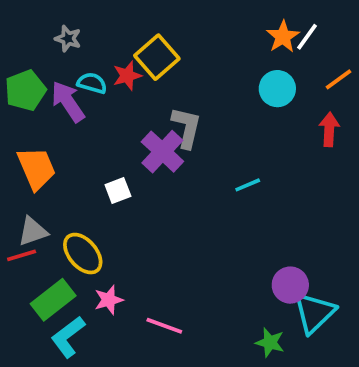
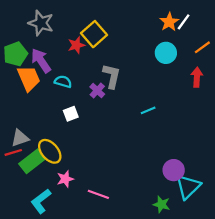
gray star: (68, 39) -> (41, 23), size x1.6
cyan semicircle: (92, 83) -> (63, 82), moved
purple cross: (162, 152) -> (97, 90), size x0.6
orange trapezoid: (36, 168) -> (29, 78), moved
green rectangle: (53, 300) -> (32, 161), moved

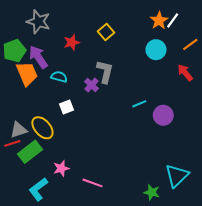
yellow square: (94, 34) -> (106, 32), moved, size x0.7
red arrow: (197, 77) -> (185, 73), turned -42
yellow ellipse: (50, 151) -> (42, 128), moved
purple circle: (174, 170) -> (163, 115), moved

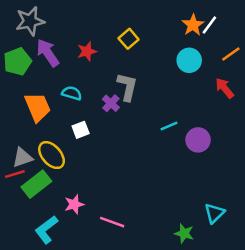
gray star: (38, 22) -> (30, 21), moved, turned -30
purple arrow: (38, 57) -> (48, 53), moved
orange trapezoid: (27, 74) -> (38, 107), moved
cyan triangle: (177, 176) -> (214, 213), size x0.7

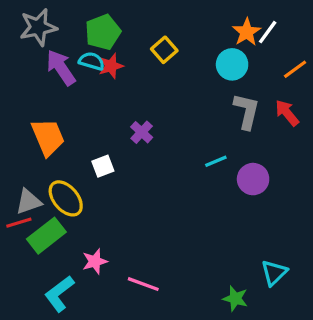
cyan circle: (189, 60) -> (232, 64), moved
green pentagon: (17, 62) -> (103, 32), moved
gray L-shape: (127, 87) -> (247, 111), moved
cyan semicircle: (72, 93) -> (92, 61), moved

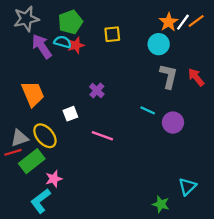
yellow square: (164, 50) -> (112, 34), turned 35
orange line: (295, 69) -> (196, 21), moved
cyan line: (216, 161) -> (148, 110), turned 48
pink star: (95, 261) -> (54, 179), moved
pink line: (143, 284) -> (102, 136), moved

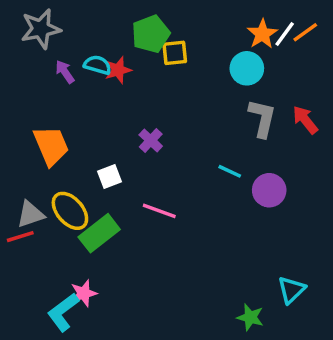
green pentagon: (70, 22) -> (151, 34), moved
purple arrow: (42, 46) -> (65, 72), size x0.6
green rectangle: (32, 161) -> (99, 233), moved
pink star: (54, 179) -> (84, 293), moved

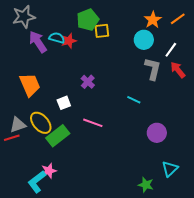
white line: (285, 34) -> (171, 50), moved
purple arrow: (65, 72) -> (38, 42), size x1.6
purple circle: (269, 190) -> (157, 133), moved

